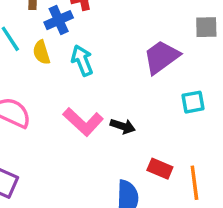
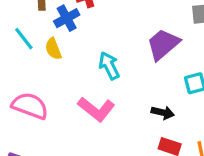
cyan arrow: (82, 60) -> (109, 66), moved
black arrow: (123, 126) -> (163, 113), moved

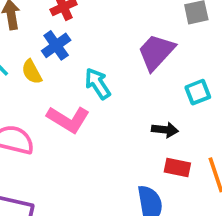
blue cross: (67, 18) -> (56, 45), moved
pink L-shape: (96, 109) -> (68, 119), moved

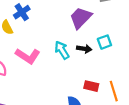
cyan arrow: (98, 84) -> (62, 50), moved
black arrow: (165, 130) -> (84, 49), moved

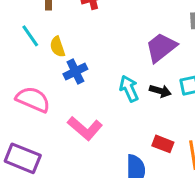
blue cross: (22, 12) -> (75, 72), moved
pink L-shape: (28, 56) -> (85, 128), moved

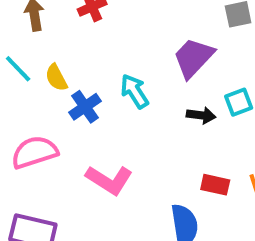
cyan arrow: (129, 89) -> (135, 91), moved
pink semicircle: (33, 99) -> (35, 152), turned -32

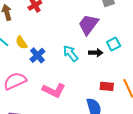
cyan arrow: (135, 91) -> (71, 53), moved

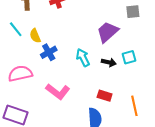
red rectangle: (107, 86) -> (105, 96), moved

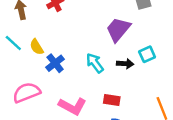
red rectangle: (105, 96) -> (112, 100), moved

